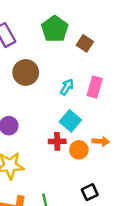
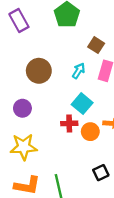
brown square: (85, 43) -> (96, 45), moved
brown circle: (26, 72) -> (39, 71), moved

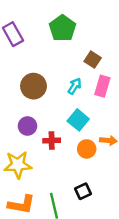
purple circle: (22, 108) -> (27, 126), moved
red cross: (69, 123) -> (52, 140), moved
black square: (101, 173) -> (83, 191), moved

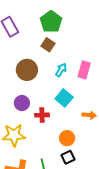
brown square: (93, 60) -> (48, 45), moved
orange circle: (87, 149) -> (67, 138), moved

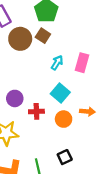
brown circle: (27, 70) -> (20, 39), moved
orange circle: (67, 138) -> (64, 119), moved

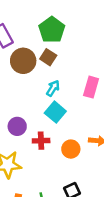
cyan arrow: (57, 63) -> (53, 88), moved
cyan square: (60, 93) -> (55, 112), moved

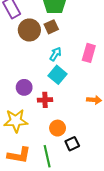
brown square: (48, 57) -> (51, 27), turned 32
orange circle: (71, 149) -> (58, 128), moved

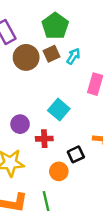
cyan arrow: (55, 54) -> (73, 56), moved
black square: (72, 144) -> (76, 154), moved

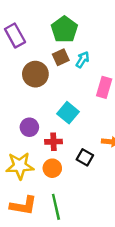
brown circle: (26, 57) -> (35, 74), moved
black square: (76, 154) -> (85, 157), turned -35
orange circle: (59, 171) -> (52, 168), moved

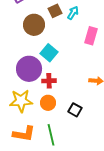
cyan square: (68, 113) -> (49, 53), moved
purple circle: (29, 127) -> (29, 69), size x1.6
black square: (85, 157) -> (75, 110), moved

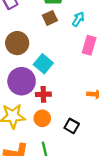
cyan arrow: (73, 13) -> (78, 19), moved
brown circle: (34, 25) -> (17, 43), moved

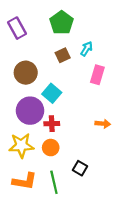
brown square: (50, 18) -> (63, 55), moved
black square: (72, 126) -> (80, 168), moved

